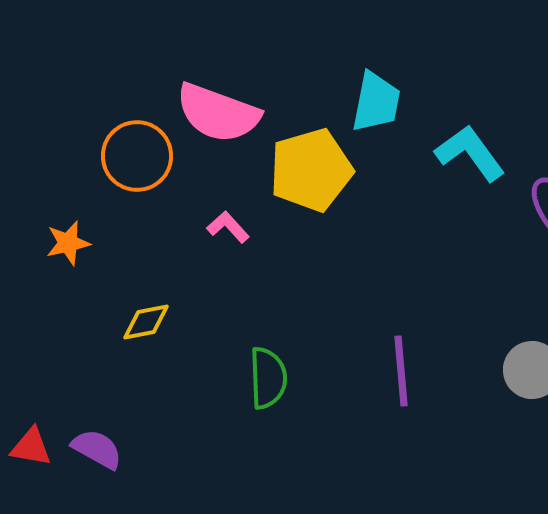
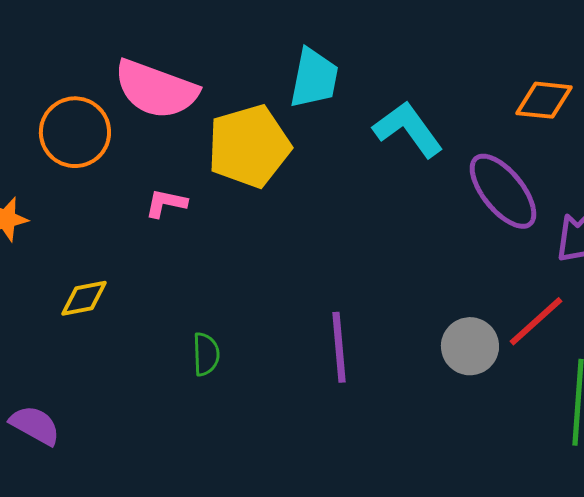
pink L-shape: (228, 227) -> (166, 203), turned -36
green semicircle: (268, 378) -> (206, 354), size x0.7

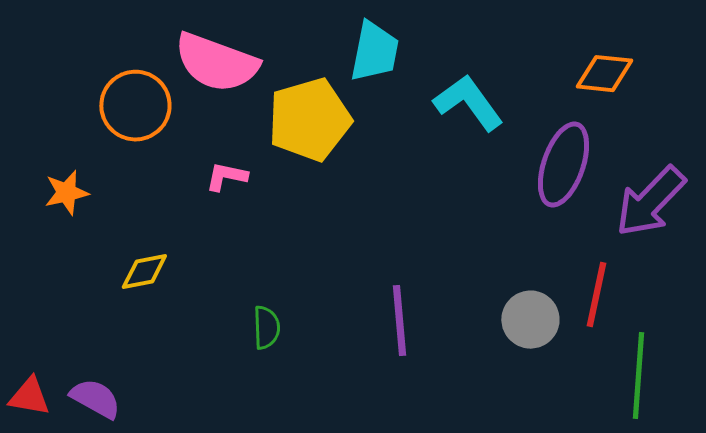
purple ellipse: (503, 191) -> (563, 165), turned 58
red line: (536, 321) -> (596, 295), turned -36

